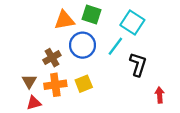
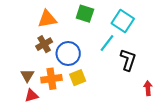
orange triangle: (64, 20) -> (47, 19), moved
blue circle: (83, 45) -> (68, 54), moved
brown cross: (52, 58) -> (44, 44), moved

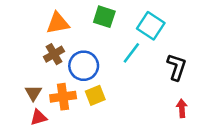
black L-shape: (128, 60) -> (177, 67), moved

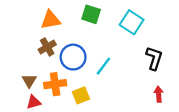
cyan line: (131, 53) -> (103, 66), moved
yellow square: (95, 95) -> (81, 95), moved

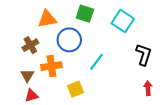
brown cross: (47, 47) -> (30, 45), moved
blue circle: (73, 57) -> (69, 40), moved
orange cross: (55, 84) -> (51, 66), moved

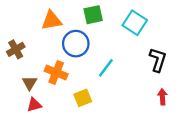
green square: (85, 14) -> (93, 15), turned -30
brown cross: (30, 45) -> (16, 49), moved
orange cross: (51, 66) -> (56, 72), turned 30

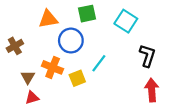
red arrow: (162, 97) -> (152, 90), size x1.5
yellow square: (83, 98) -> (77, 78), moved

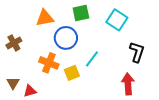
brown triangle: (28, 77) -> (13, 83), moved
red arrow: (152, 90) -> (128, 84), moved

